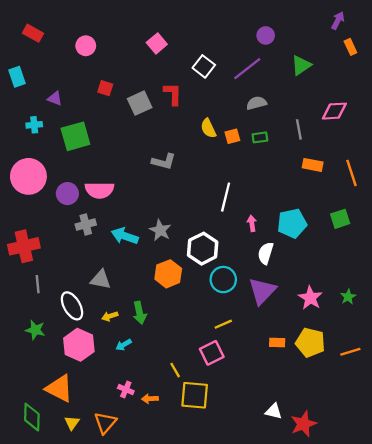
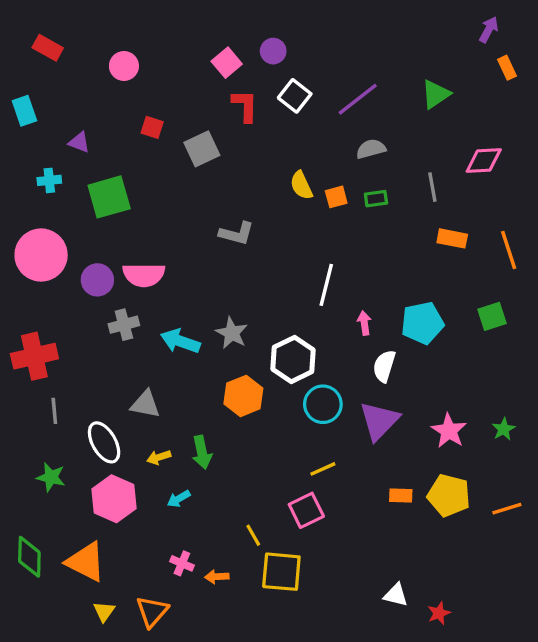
purple circle: (266, 35) -> (273, 51), moved
red L-shape: (173, 94) -> (245, 106), moved
green diamond: (32, 417) -> (29, 557), moved
red star: (303, 424) -> (439, 613), size x0.6

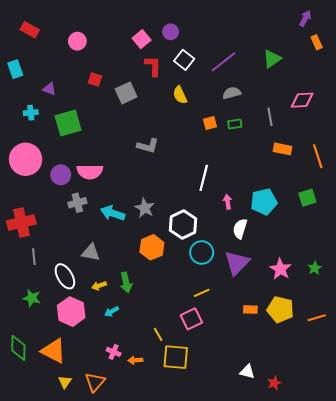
yellow semicircle: (301, 185) -> (180, 95), moved

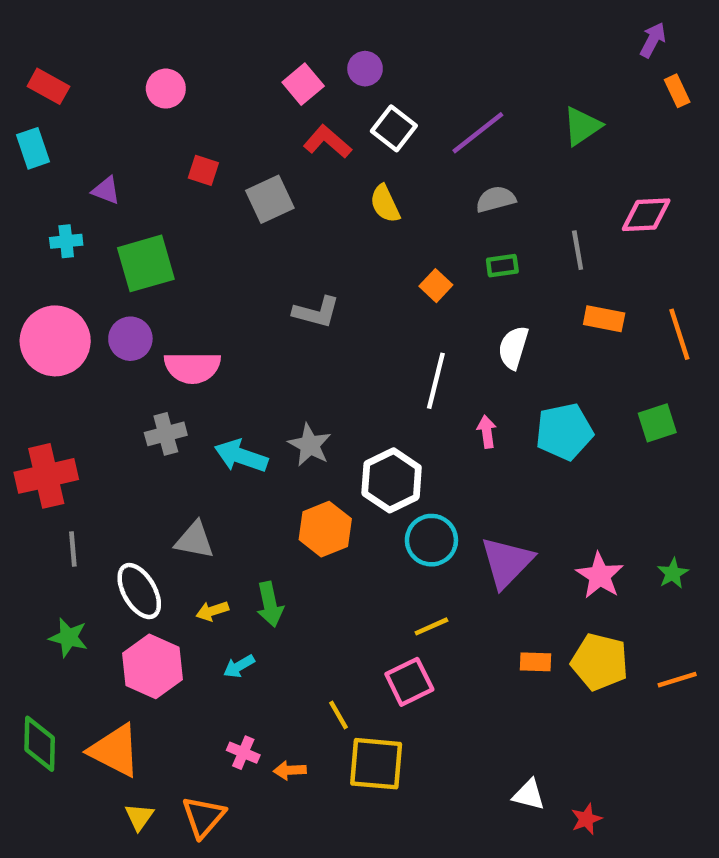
red rectangle: (30, 30) -> (48, 86), moved
red L-shape: (153, 66) -> (327, 142), turned -50
orange square: (210, 123) -> (436, 286), moved, turned -32
purple circle: (61, 175) -> (130, 339), moved
white semicircle: (240, 229) -> (513, 348), moved

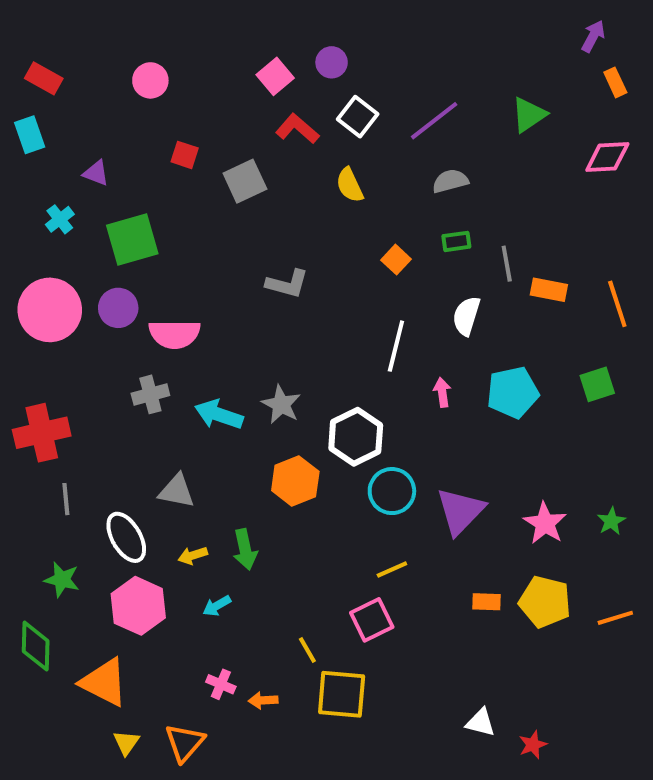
pink diamond: (646, 215) -> (607, 157), moved
cyan cross: (66, 241) -> (60, 219), turned -32
gray line: (578, 250) -> (507, 264), moved
green diamond: (40, 744) -> (36, 646), moved

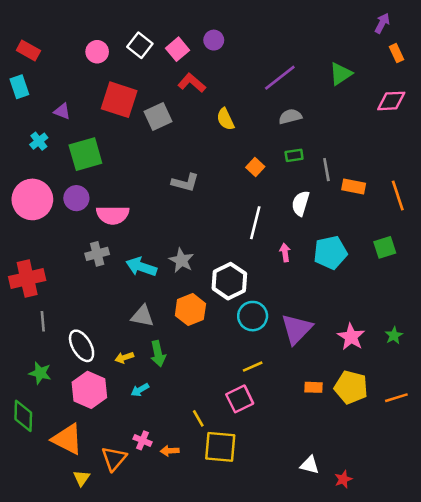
white square: (358, 117) -> (140, 45), moved
red square: (185, 155) -> (119, 100), size x2.0
gray triangle: (177, 491) -> (142, 316), moved
orange triangle: (185, 743) -> (114, 459), moved

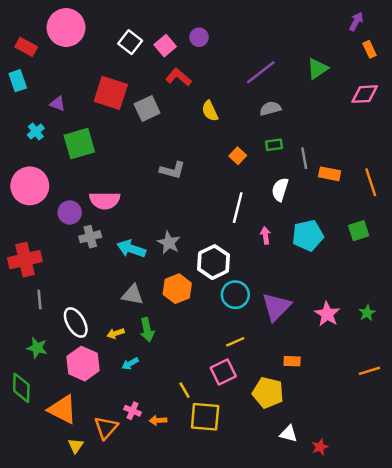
pink circle: (97, 52) -> (66, 28), moved, size x1.8
purple circle: (76, 198) -> (70, 212), moved
yellow pentagon: (351, 387) -> (268, 393), moved

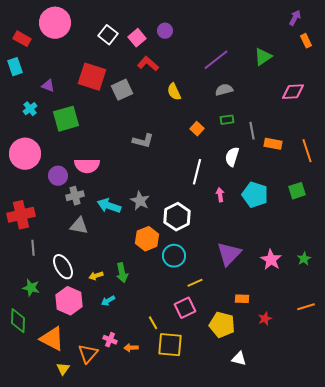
pink diamond: (365, 94) -> (293, 92), moved
cyan pentagon: (308, 235) -> (255, 195), turned 30
gray triangle: (133, 295) -> (79, 226), moved
cyan circle: (235, 295) -> (174, 256), moved
red star: (320, 447) -> (265, 319), moved

